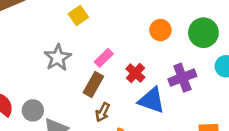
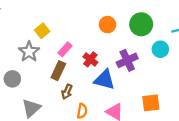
yellow square: (78, 15) -> (42, 31), moved
gray circle: (33, 110) -> (12, 79), moved

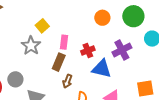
pink rectangle: (65, 49) -> (64, 42), turned -32
red cross: (90, 59) -> (88, 51), turned 32
gray circle: (12, 79) -> (15, 79), moved

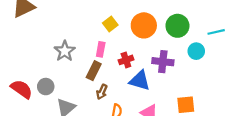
orange circle: (102, 18) -> (144, 25), size x1.5
yellow square: (42, 26) -> (110, 24), moved
purple cross: (122, 50) -> (163, 62), turned 30

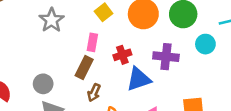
gray star: (65, 51) -> (52, 20), moved
blue triangle: (140, 81) -> (139, 79), turned -35
gray circle: (46, 87) -> (43, 84), moved

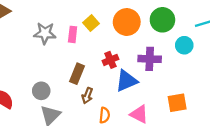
gray star: (52, 20) -> (45, 33), turned -30
pink rectangle: (92, 42) -> (73, 34), moved

